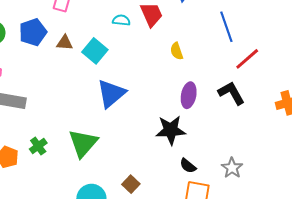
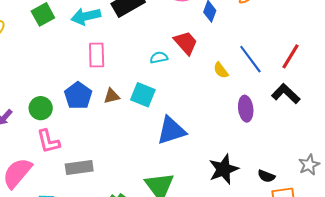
blue line: (226, 27) -> (250, 59), moved
blue triangle: (111, 94) -> (171, 130), turned 40
black star: (171, 130) -> (224, 169), moved
gray star: (232, 168) -> (309, 165), turned 30

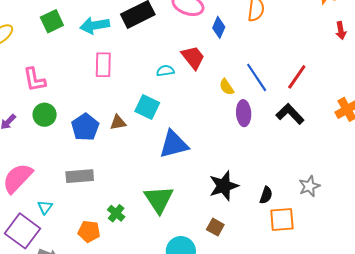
blue pentagon: (78, 96) -> (85, 127), moved
brown triangle: (112, 96) -> (118, 122), moved
purple ellipse: (246, 109) -> (244, 113), moved
pink L-shape: (48, 141) -> (34, 80), moved
black semicircle: (266, 176) -> (266, 195), turned -96

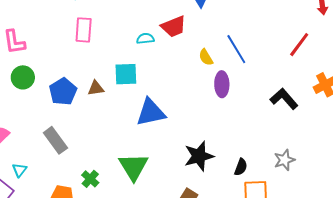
red trapezoid: (193, 58) -> (174, 27), turned 104
red line: (297, 77) -> (299, 45), moved
cyan square: (147, 107) -> (126, 74), turned -30
black L-shape: (290, 114) -> (284, 99), moved
gray rectangle: (80, 176) -> (55, 140), turned 56

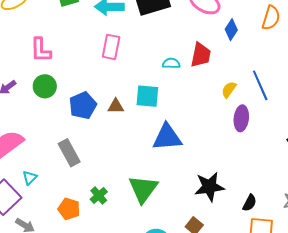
red trapezoid: (174, 27) -> (201, 55), turned -64
yellow semicircle: (206, 57) -> (229, 90), turned 60

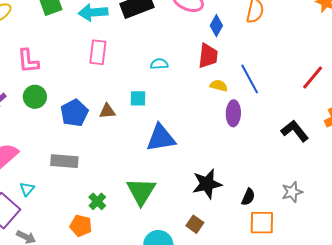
red trapezoid: (201, 55) -> (208, 56), moved
yellow semicircle: (229, 90) -> (219, 86), turned 72
cyan square: (147, 96) -> (138, 98), size x0.7
gray rectangle: (69, 153) -> (64, 161), turned -52
orange pentagon: (69, 209) -> (81, 226), moved

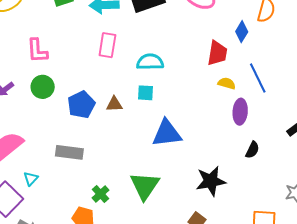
blue diamond: (216, 26) -> (242, 32), moved
cyan semicircle: (159, 64) -> (150, 62), moved, size x1.5
black semicircle: (248, 197) -> (252, 150), moved

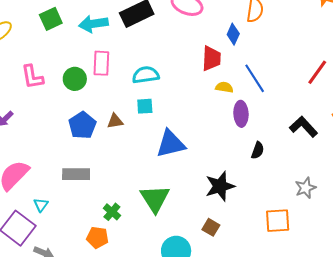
green circle: (43, 87) -> (75, 79), moved

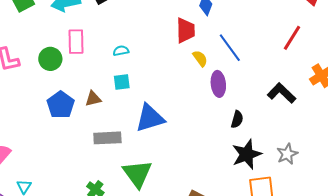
cyan semicircle: (146, 75) -> (121, 51), size x0.6
yellow semicircle: (224, 87) -> (200, 58), turned 48
gray rectangle: (76, 174) -> (107, 138), moved
black star: (220, 186) -> (247, 154), moved

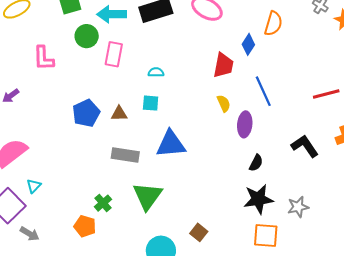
red line: (292, 38) -> (326, 94), turned 32
yellow semicircle: (200, 58) -> (224, 103), moved
green circle: (50, 59) -> (87, 36), moved

